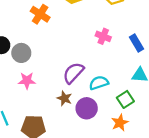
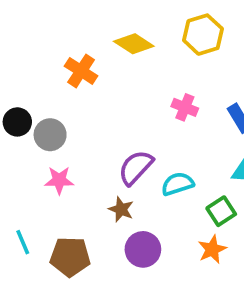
purple circle: (87, 108) -> (143, 249), moved

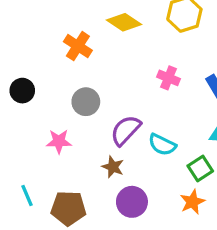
gray circle: (50, 135) -> (86, 102), moved
cyan semicircle: (178, 184) -> (162, 145), turned -136

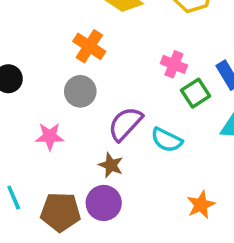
orange cross: (78, 46) -> (89, 46), moved
green square: (200, 168) -> (196, 93), moved
purple circle: (132, 202) -> (104, 203), moved

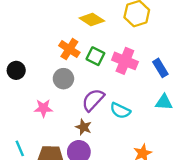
pink cross: (174, 64) -> (125, 61), size x1.5
green square: (196, 93) -> (95, 56), moved, turned -30

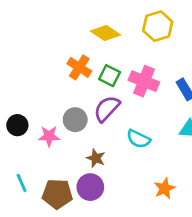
black circle: (16, 70) -> (17, 125), moved
gray circle: (63, 79) -> (75, 120), moved
purple semicircle: (93, 100) -> (107, 109), moved

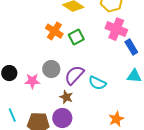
green square: (110, 76) -> (76, 37), turned 35
pink cross: (144, 81) -> (116, 29), moved
purple semicircle: (107, 109) -> (74, 75), moved

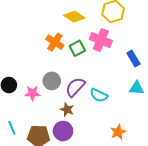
pink cross: (116, 29) -> (101, 40), moved

